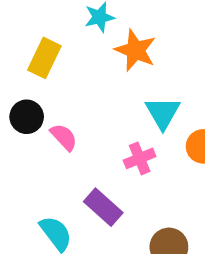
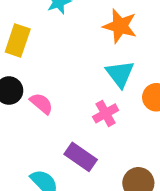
orange star: (136, 50) -> (120, 26), moved

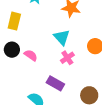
cyan triangle: (120, 74) -> (62, 37), moved

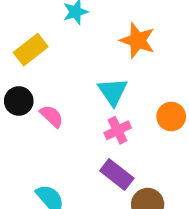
yellow rectangle: (14, 21) -> (31, 50), turned 30
purple rectangle: (55, 83) -> (117, 174), moved

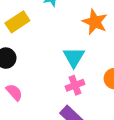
pink semicircle: (52, 116) -> (14, 92), moved

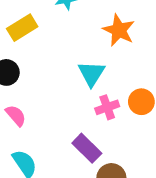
pink cross: (75, 85) -> (107, 107), moved

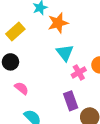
orange star: (119, 30) -> (58, 23), moved, turned -30
purple rectangle: (87, 148) -> (71, 101), turned 36

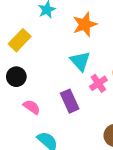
orange star: (58, 23) -> (85, 24), moved
purple rectangle: (71, 101) -> (70, 101), moved

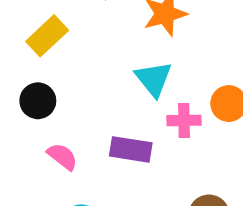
pink cross: (98, 83) -> (184, 120), turned 30
purple rectangle: (70, 101) -> (131, 149), turned -60

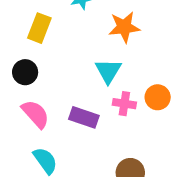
yellow rectangle: (47, 36) -> (39, 28), turned -36
pink semicircle: (62, 157) -> (35, 114), size x1.4

